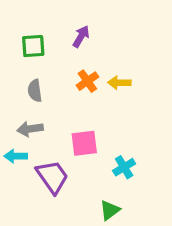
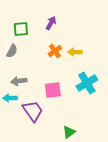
gray semicircle: (35, 91) -> (12, 51), moved, turned -144
cyan cross: (124, 167) -> (87, 83), moved, size x1.5

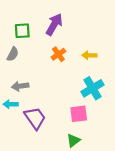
purple arrow: (51, 23) -> (54, 24), size x1.5
yellow arrow: (75, 52) -> (89, 55), moved
pink square: (53, 90) -> (79, 114), moved

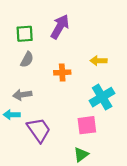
gray semicircle: (13, 54) -> (27, 60), moved
orange cross: (58, 54) -> (62, 72), moved, turned 32

